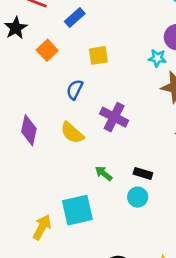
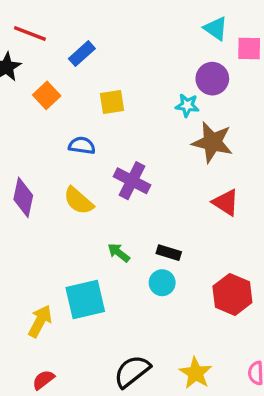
blue semicircle: (75, 90) -> (82, 146), turned 72

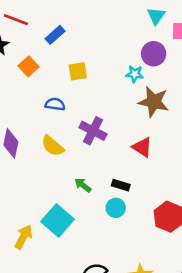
cyan triangle: (216, 28) -> (156, 16), turned 30
red triangle: (226, 202) -> (142, 147), moved
cyan square: (85, 299) -> (58, 220), turned -36

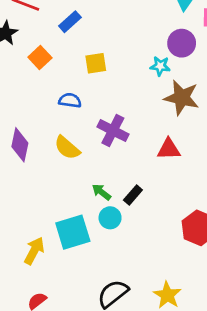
red triangle: (142, 147) -> (169, 149), turned -35
black rectangle: (121, 185) -> (133, 195), moved, turned -66
cyan circle: (116, 208) -> (110, 218), moved
cyan square: (58, 220) -> (73, 232), turned 32

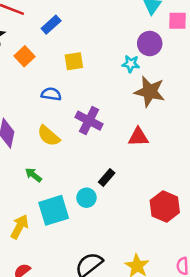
green arrow: (101, 192) -> (33, 175), moved

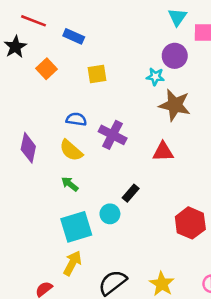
blue rectangle: (51, 25) -> (74, 36), turned 66
blue semicircle: (51, 94) -> (76, 119), moved
green arrow: (33, 175) -> (70, 184), moved
yellow arrow: (20, 227) -> (72, 263), moved

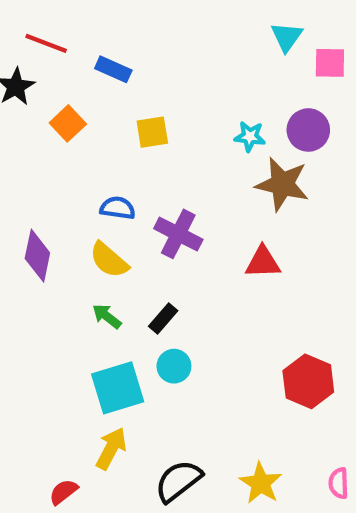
purple circle: (175, 56) -> (308, 130), moved
black rectangle: (131, 193) -> (163, 318), moved

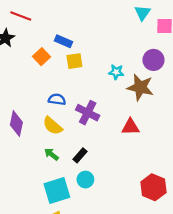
blue rectangle: (113, 69) -> (63, 41), moved
orange square: (68, 123) -> (42, 57), moved
cyan star: (250, 136) -> (116, 72), moved

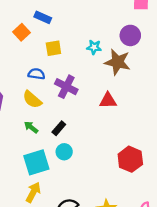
yellow square: (74, 61) -> (53, 48), moved

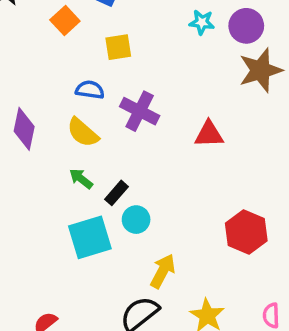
cyan star: (94, 47) -> (202, 22), moved
brown star: (117, 62) -> (260, 70), moved, turned -30
black rectangle: (59, 128) -> (117, 193), moved
yellow arrow: (33, 192) -> (163, 271), moved

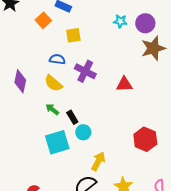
black rectangle: (117, 193) -> (72, 117), turned -72

